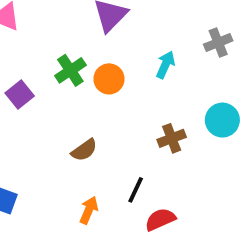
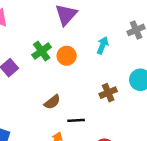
black line: (136, 190) -> (76, 120), moved, turned 63

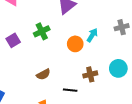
orange circle: (67, 56) -> (75, 44), moved
black line: (76, 120) -> (70, 90), moved

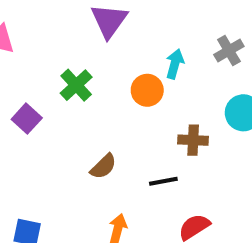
gray cross: (122, 27) -> (229, 51), moved
brown cross: (90, 74) -> (193, 140), turned 32

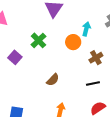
brown cross: (193, 140) -> (96, 58), moved, turned -32
black line: (163, 181) -> (93, 83), moved

